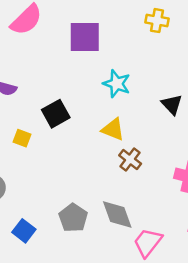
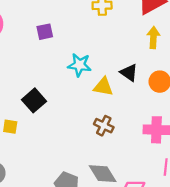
purple square: (85, 37) -> (45, 32), size x0.6
yellow triangle: (113, 129) -> (103, 87), moved

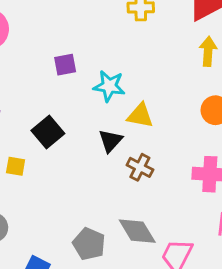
purple square: (45, 32) -> (65, 65), moved
black triangle: (129, 73) -> (110, 141), moved, turned 36

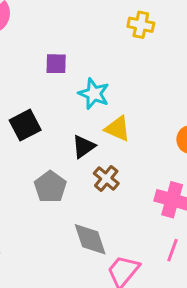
gray pentagon: (89, 244) -> (50, 187), moved

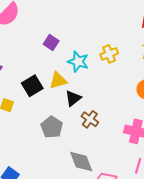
yellow cross: (141, 25) -> (109, 54), moved, turned -30
purple square: (56, 64) -> (51, 43), turned 35
yellow triangle: (118, 129) -> (58, 81), moved, turned -36

